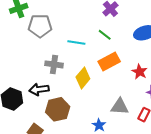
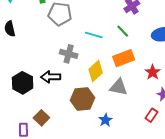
gray triangle: (120, 106) -> (119, 87), moved
brown hexagon: (58, 109) -> (83, 99), moved

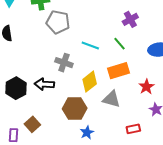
red rectangle: (151, 115) -> (133, 129), moved, turned 40
blue star: (105, 120) -> (87, 132), moved

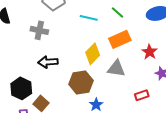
gray cross: (64, 63) -> (39, 30), moved
black hexagon: (16, 88) -> (21, 88), moved

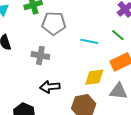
yellow diamond: (93, 54) -> (94, 77), turned 40

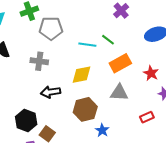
green line: (118, 35) -> (108, 40), moved
yellow diamond: (94, 77) -> (81, 75), moved

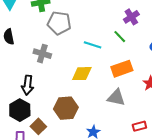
green line: (108, 40) -> (120, 37), moved
black arrow: (51, 92) -> (27, 85), moved, turned -84
brown hexagon: (85, 109) -> (66, 108), moved

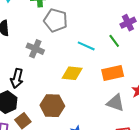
gray triangle: (116, 98) -> (115, 103), moved

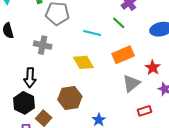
yellow diamond: (72, 73) -> (83, 62), turned 65
gray triangle: (115, 103) -> (131, 83), turned -48

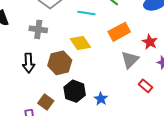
brown hexagon: (70, 98) -> (60, 63), moved
black hexagon: (24, 103) -> (75, 91), moved
red rectangle: (144, 111) -> (146, 86), turned 64

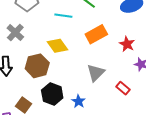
gray cross: (38, 29) -> (15, 33), turned 36
gray triangle: (130, 60) -> (96, 73), moved

